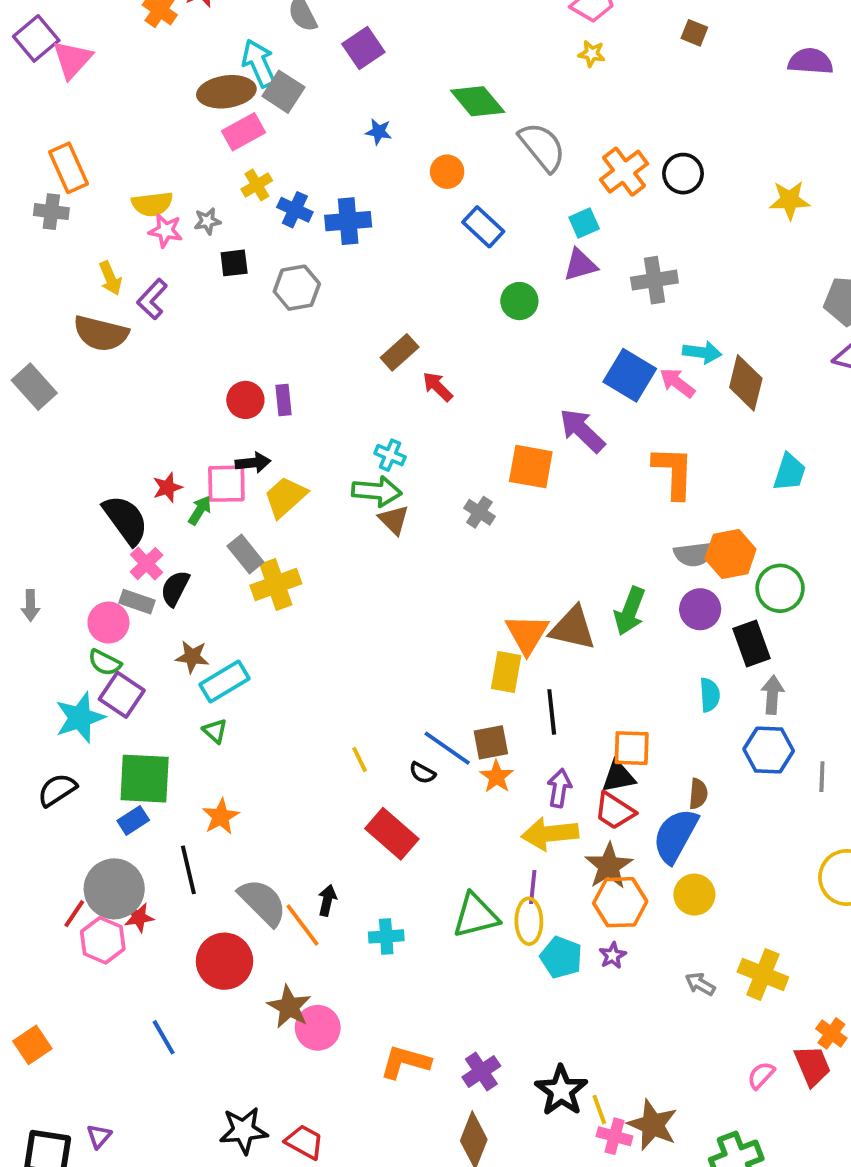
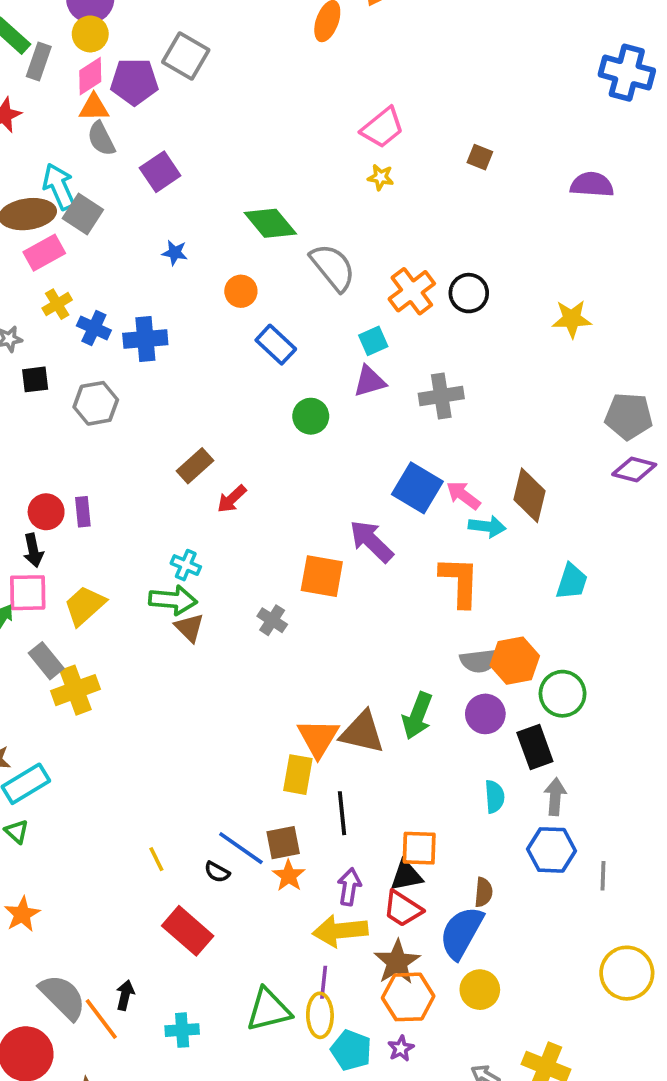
cyan arrow: (702, 352) -> (487, 526), moved
red arrow: (438, 387) -> (232, 499), turned -88
black arrow: (253, 463) -> (33, 550), moved, turned 84

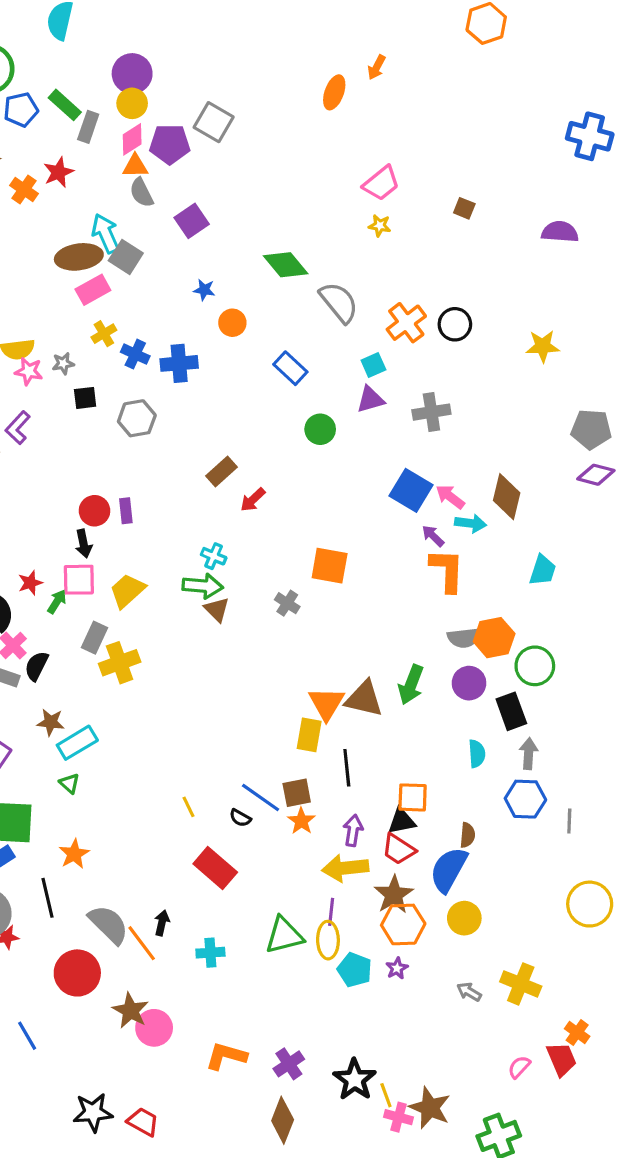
orange circle: (241, 291) -> (232, 323), moved
purple arrow: (371, 541) -> (433, 536), moved, size x0.6
gray rectangle: (46, 661) -> (95, 638), turned 64

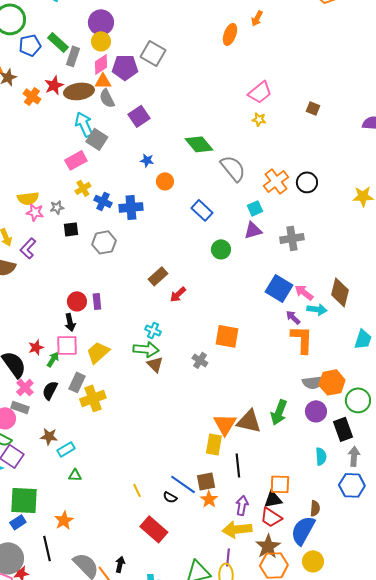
brown ellipse: (79, 257) -> (79, 91), moved
black semicircle: (37, 666) -> (50, 390), moved
cyan rectangle: (77, 743) -> (66, 449), size x0.7
green triangle: (69, 783) -> (75, 475), moved, turned -40

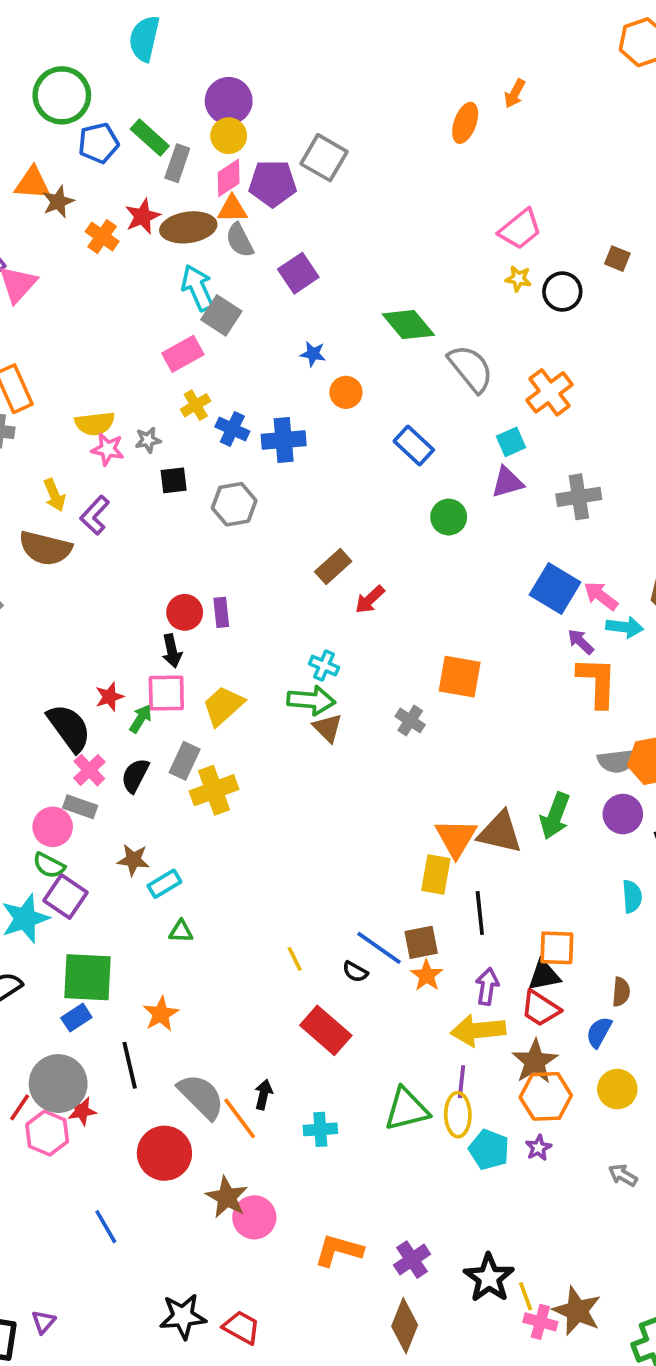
black circle: (307, 182) -> (562, 292), moved
blue semicircle: (303, 530) -> (599, 1032), size x0.6

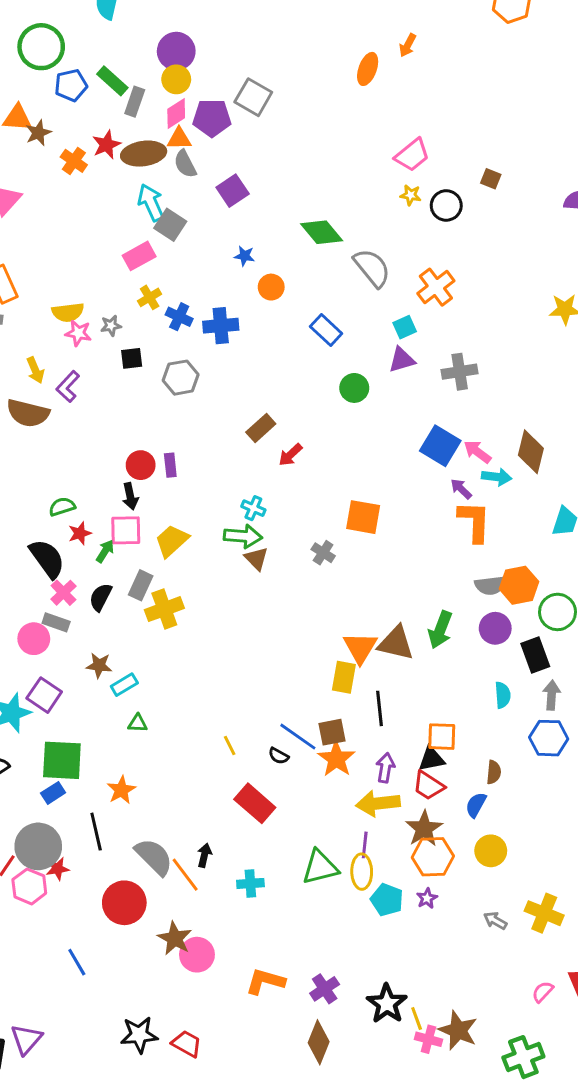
green semicircle: (49, 865) -> (62, 507), moved, turned 135
orange star: (427, 975) -> (336, 759), size x1.4
purple triangle: (43, 1322) -> (26, 1039), size x1.6

